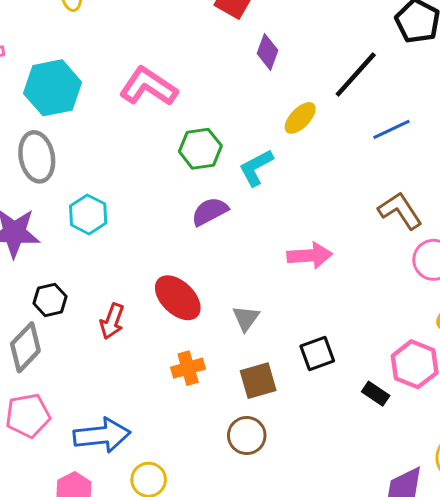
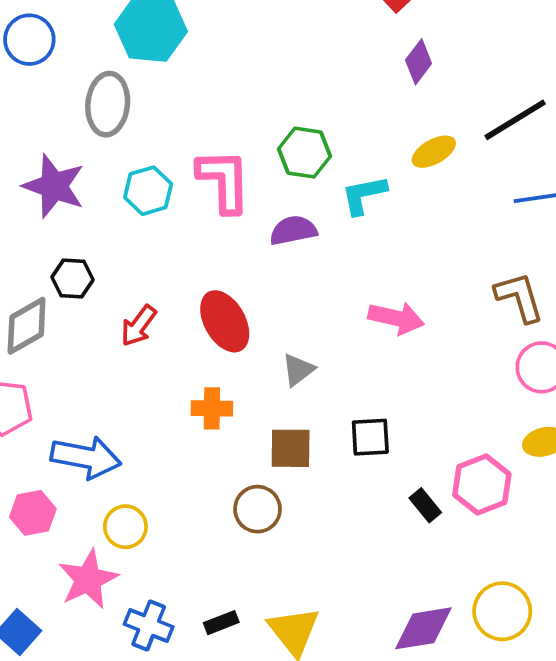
pink L-shape: (148, 87) -> (224, 181), moved, turned 38

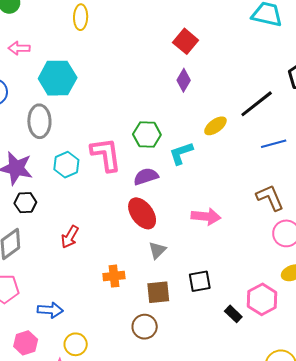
purple diamond: (419, 62) -> (184, 80), moved
black hexagon: (72, 279) -> (25, 203), moved
red ellipse: (225, 321) -> (142, 213), moved
blue arrow: (86, 457) -> (50, 310), size x0.7

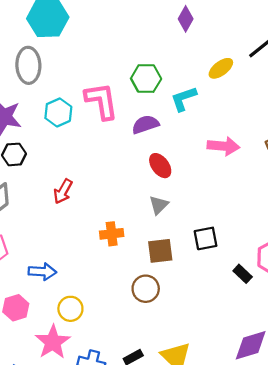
red ellipse: (142, 213) -> (160, 166), moved, size x0.7
pink arrow: (206, 217) -> (223, 146), moved

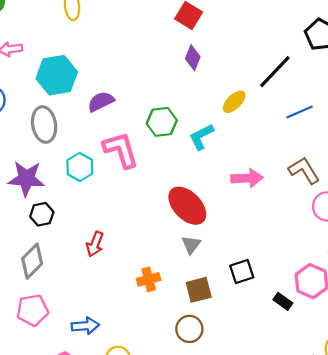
purple semicircle: (145, 125) -> (101, 102), moved
red ellipse: (160, 166) -> (187, 206), size x1.6

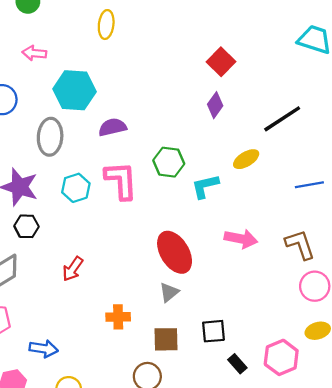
black line: (275, 72) -> (282, 119), moved
black rectangle: (283, 301) -> (237, 364), moved

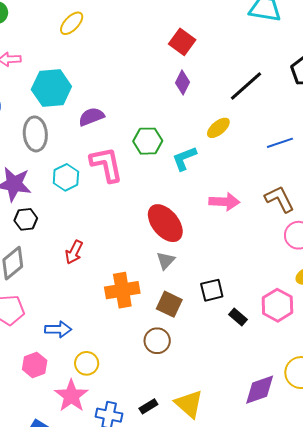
yellow ellipse: (106, 25) -> (72, 23), turned 45
orange cross: (118, 317) -> (122, 290), size x1.5
brown square: (166, 339) -> (169, 304), turned 35

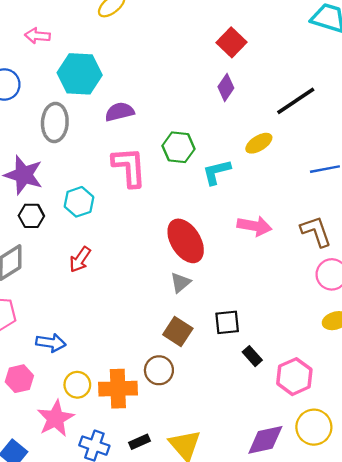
cyan hexagon: (66, 177) -> (79, 202), moved
orange cross: (122, 290) -> (118, 389), moved
pink hexagon: (277, 305) -> (294, 377), moved

